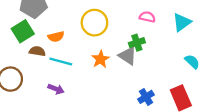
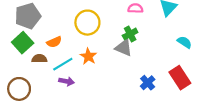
orange star: (101, 59) -> (88, 56), moved
cyan line: (61, 61) -> (63, 64), turned -36
purple arrow: (56, 89) -> (67, 81), moved

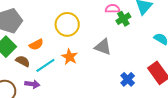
green cross: (130, 34) -> (123, 19), moved
brown semicircle: (39, 59) -> (23, 61), turned 32
purple arrow: (67, 81) -> (32, 84), moved

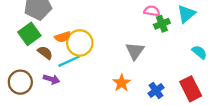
yellow circle: (67, 24) -> (80, 43), moved
gray triangle: (103, 47) -> (135, 51), turned 36
orange star: (70, 57) -> (122, 83), moved

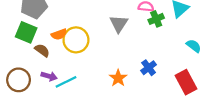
green square: (29, 34) -> (26, 32), turned -30
gray triangle: (135, 51) -> (119, 24), moved
cyan line: (69, 61) -> (66, 82), moved
blue cross: (156, 90) -> (149, 68), moved

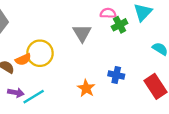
orange semicircle: (59, 34) -> (23, 59), moved
blue cross: (149, 68) -> (116, 75), turned -35

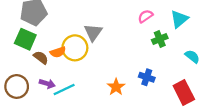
pink semicircle: (108, 13) -> (145, 16), turned -42
green cross: (120, 25) -> (160, 39), moved
gray triangle: (82, 33) -> (93, 32), moved

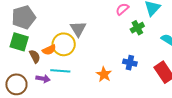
brown semicircle: (41, 57) -> (35, 56), turned 32
cyan line: (64, 89) -> (60, 71), moved, turned 36

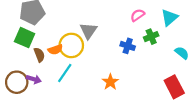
blue cross: (130, 63) -> (128, 46), moved
cyan line: (60, 71) -> (65, 73), turned -66
purple arrow: (43, 79) -> (34, 79), moved

